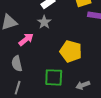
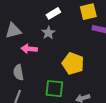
pink arrow: (26, 39) -> (29, 49), turned -140

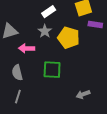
yellow pentagon: (73, 64) -> (69, 38), moved
green square: (54, 89) -> (52, 70), moved

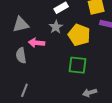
green square: (52, 70) -> (77, 65), moved
gray semicircle: (17, 73) -> (21, 55), moved

